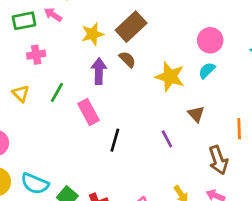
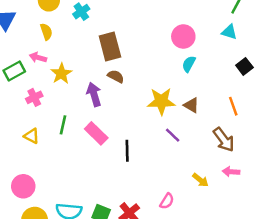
brown rectangle: (131, 27) -> (110, 46), turned -44
yellow star: (93, 34) -> (61, 74), moved
yellow star: (170, 77) -> (161, 101), moved

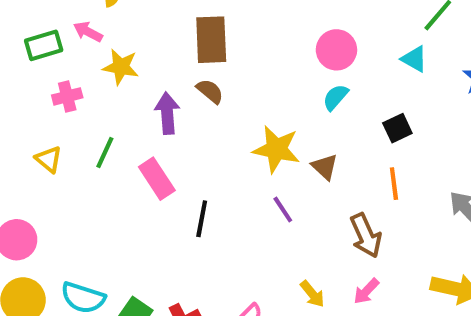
black square: (244, 66) -> (397, 128), moved
yellow star: (61, 74) -> (121, 67), turned 30
pink arrow: (231, 172) -> (366, 291), turned -63

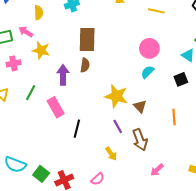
brown semicircle: (210, 91) -> (85, 65), turned 56
black square: (397, 128) -> (181, 79), moved
brown arrow: (366, 235) -> (140, 140), moved
yellow arrow: (312, 294) -> (111, 154), moved

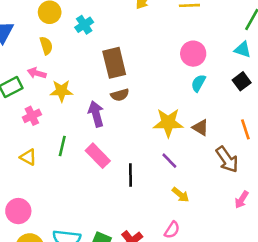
brown semicircle: (85, 65) -> (120, 95), turned 80
purple line: (118, 126) -> (169, 161), moved
brown arrow: (140, 140) -> (227, 159), moved

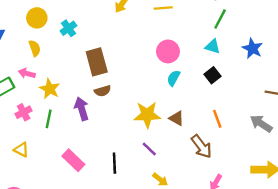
yellow star: (61, 91) -> (50, 89), turned 30
green line: (62, 146) -> (49, 119), moved
pink rectangle: (98, 156) -> (73, 160), moved

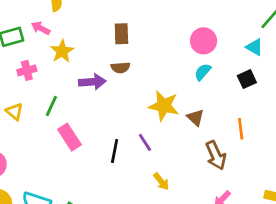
brown rectangle: (97, 62) -> (121, 34), size x0.7
purple arrow: (82, 109) -> (92, 82), turned 90
green line: (49, 119) -> (51, 106), moved
purple line: (149, 149) -> (145, 142), moved

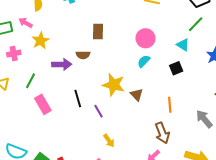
brown rectangle: (121, 34) -> (98, 32), moved
black line: (115, 151) -> (78, 99), moved, turned -30
brown arrow: (216, 155) -> (162, 133), moved

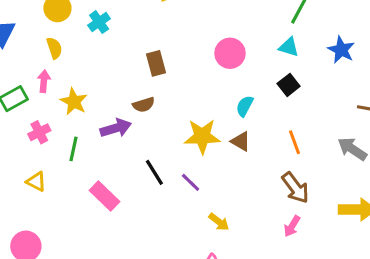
pink arrow: (25, 23) -> (44, 81), turned 80
cyan semicircle: (144, 61) -> (245, 106), moved
green line: (31, 81) -> (73, 149), moved

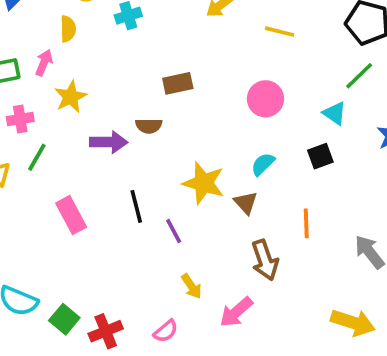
brown rectangle: (156, 63) -> (178, 83), turned 75
green line: (73, 149) -> (37, 157), moved
brown arrow: (295, 188) -> (265, 260), moved
pink arrow: (292, 226) -> (236, 312), moved, size x1.4

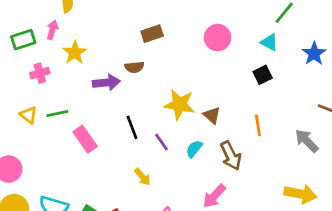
green line: (37, 157) -> (57, 113), moved, turned 55
cyan semicircle: (263, 164) -> (194, 149), moved
yellow arrow: (191, 286) -> (142, 177), moved

